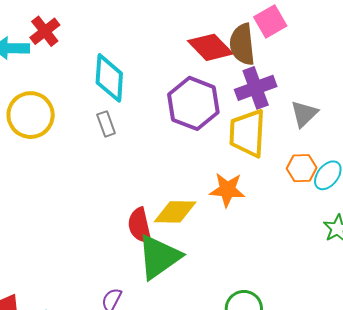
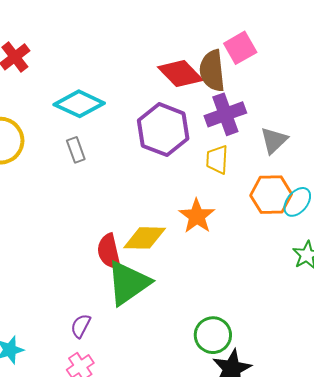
cyan diamond: (109, 78) -> (79, 104), turned -69
yellow trapezoid: (247, 133) -> (217, 160), size x0.6
orange hexagon: (302, 168) -> (271, 195), size x1.4
orange star: (227, 190) -> (197, 216), turned 30

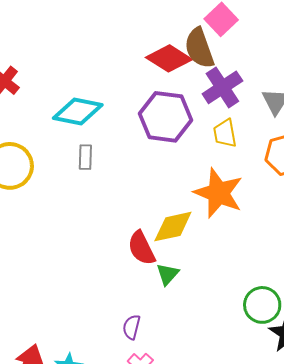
gray rectangle: (76, 150) -> (85, 157), turned 35
orange star: (197, 216) -> (218, 193), size x1.4
green triangle: (128, 283) -> (168, 274), size x0.5

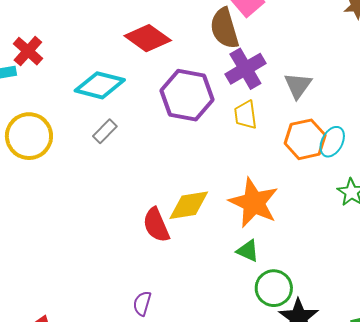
red diamond: (169, 58) -> (148, 38), moved
gray rectangle: (85, 157) -> (105, 131), turned 40
orange star: (218, 193) -> (254, 203), moved
green triangle: (168, 274) -> (248, 251), moved, turned -50

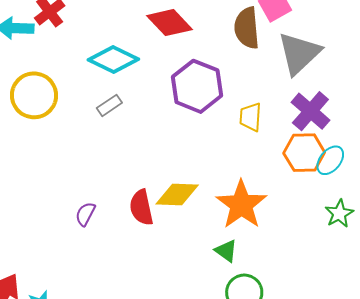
purple cross: (245, 69) -> (310, 111), moved, turned -30
gray triangle: (298, 85) -> (299, 53), moved, size x1.6
purple semicircle: (142, 303) -> (85, 214), moved

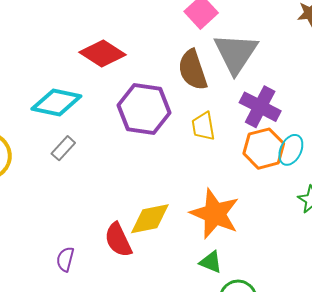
brown semicircle: (247, 28) -> (193, 70), moved

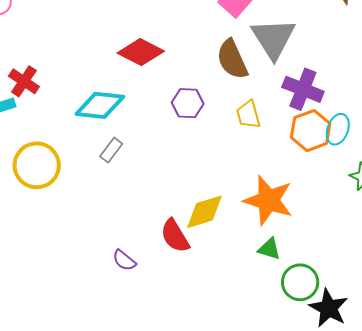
purple hexagon: (144, 109) -> (188, 103), size x0.6
purple semicircle: (65, 259) -> (124, 260), turned -60

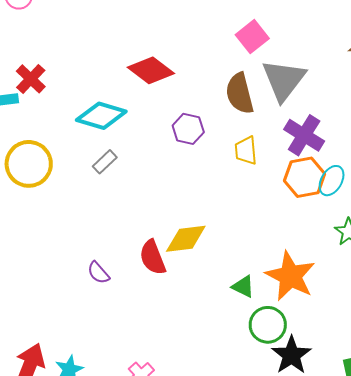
orange star: (268, 200) -> (290, 276), moved

